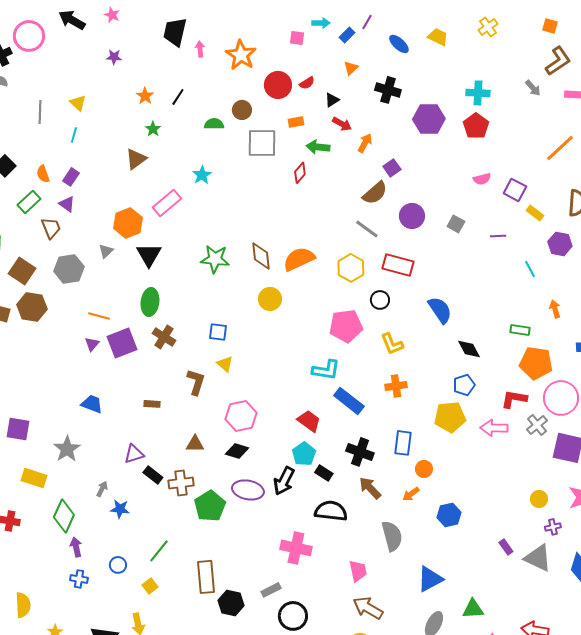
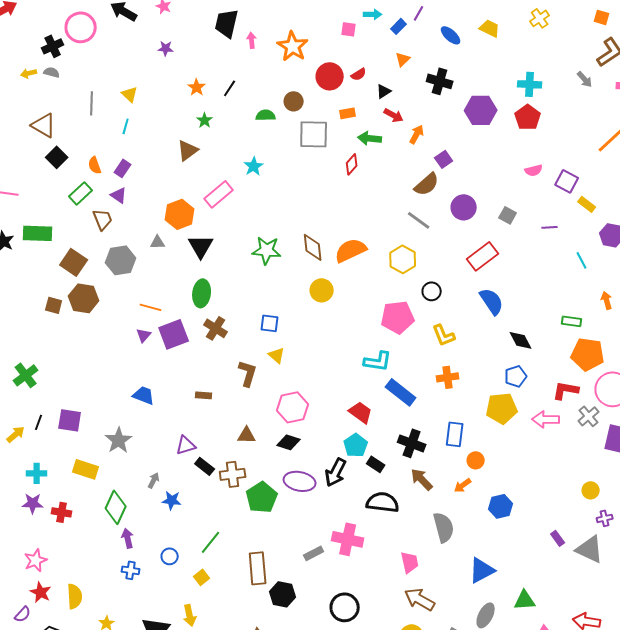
gray triangle: (106, 251) -> (158, 242), turned 42
red rectangle: (398, 265) -> (483, 256), moved, turned -52
gray rectangle: (271, 590) -> (314, 553), moved

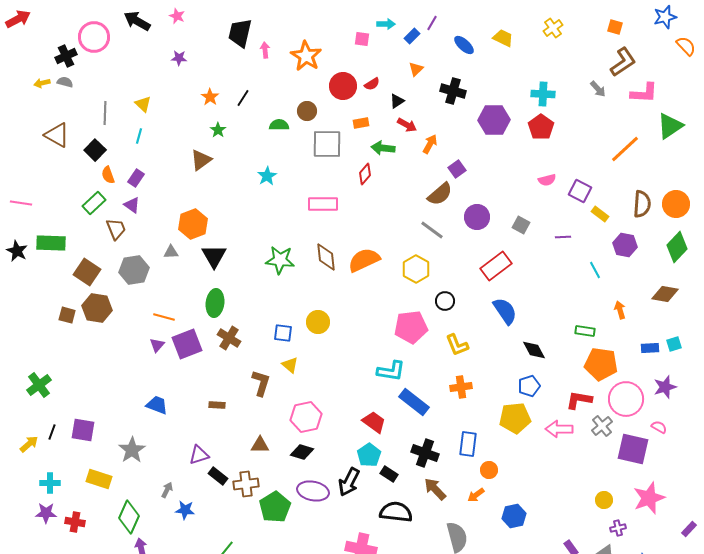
black square: (57, 157) -> (95, 150), moved
pink rectangle: (219, 194) -> (323, 204), moved, turned 40
yellow circle: (322, 290) -> (318, 322), moved

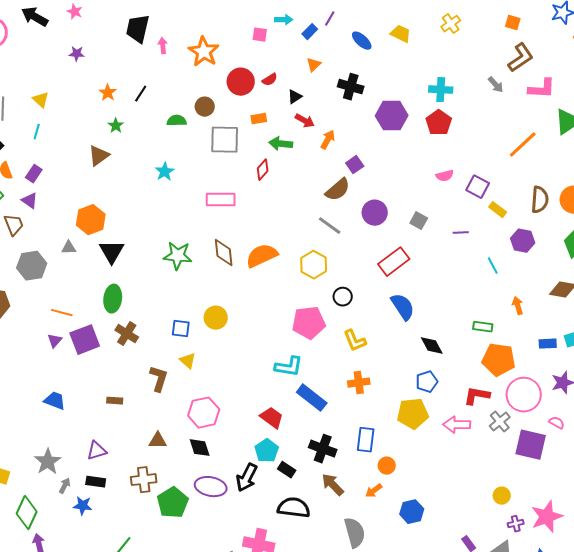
gray star: (132, 450) -> (48, 462), moved
black diamond: (302, 452) -> (200, 448), turned 55
black rectangle: (218, 476) -> (96, 482), moved, turned -30
pink star: (649, 498) -> (547, 517), moved

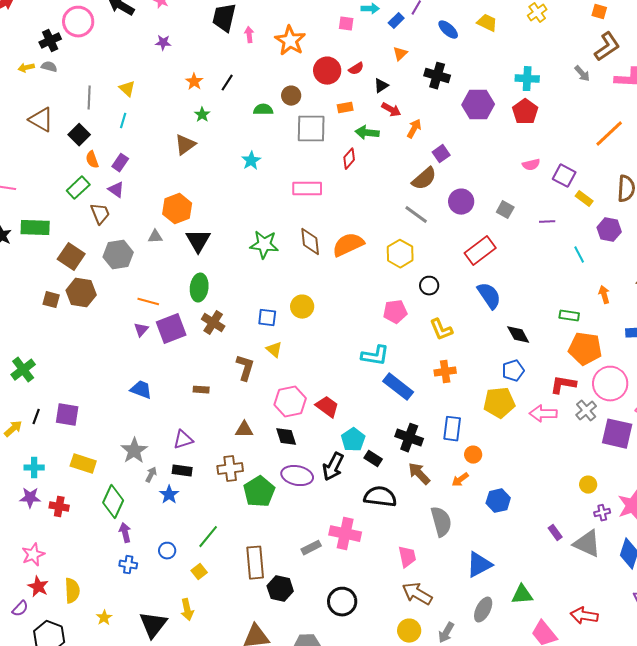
pink pentagon: (309, 323) -> (395, 312), size x0.7
red trapezoid: (272, 418) -> (327, 407), moved
blue star: (83, 506) -> (169, 495), turned 30

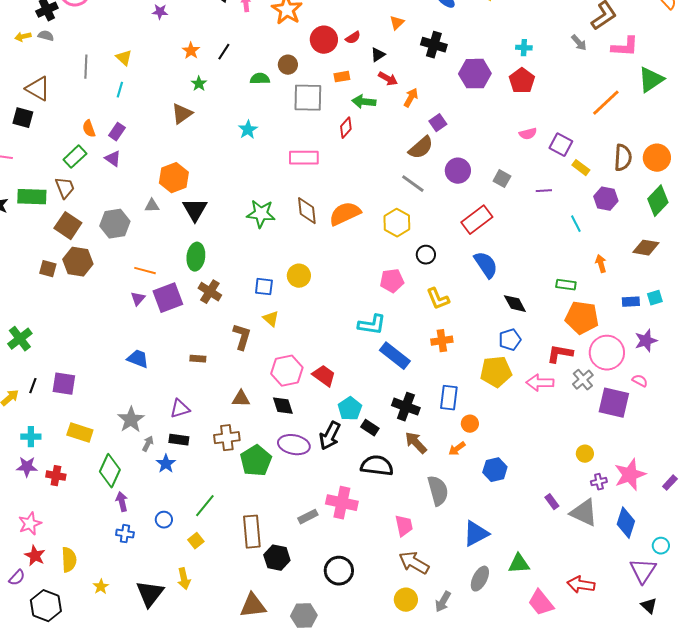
cyan cross: (527, 79) -> (524, 48), size x0.7
black square: (79, 135) -> (23, 118), moved, turned -30
brown trapezoid: (100, 214) -> (65, 188), moved

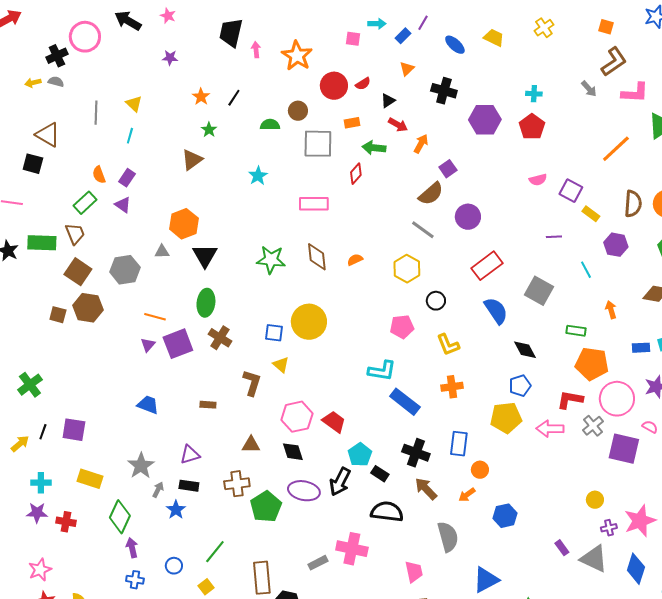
gray square: (502, 179) -> (539, 291), moved, size x1.6
orange semicircle: (345, 214) -> (355, 260), size x0.5
yellow circle: (299, 276) -> (309, 322), size x1.5

